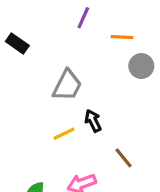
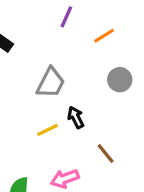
orange line: (122, 37) -> (104, 36), turned -35
gray circle: (141, 66) -> (120, 80), moved

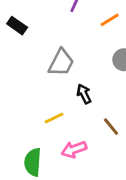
yellow line: (48, 130) -> (54, 118), moved

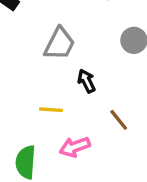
yellow line: (54, 118) -> (51, 110), turned 30

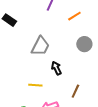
brown line: (119, 120) -> (75, 91), turned 64

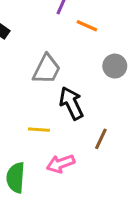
orange line: (74, 16) -> (87, 26), moved, turned 56
black arrow: (56, 68) -> (71, 103), size x1.5

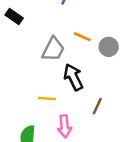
orange line: (87, 26) -> (82, 37), moved
pink arrow: (61, 164) -> (65, 126), turned -75

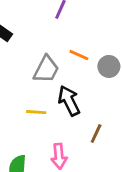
yellow line: (47, 99) -> (36, 112), moved

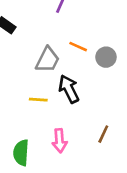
brown line: (96, 133) -> (103, 134), moved

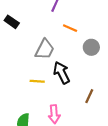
orange line: (78, 47) -> (70, 28), moved
brown line: (103, 134) -> (89, 96), moved

